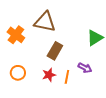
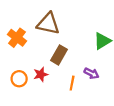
red star: (49, 75) -> (41, 74), moved

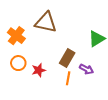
brown rectangle: (59, 55) -> (67, 58), moved
orange circle: (19, 79) -> (18, 63), moved

